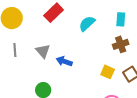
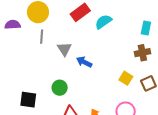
cyan semicircle: (87, 24) -> (103, 22), moved
gray line: (15, 50) -> (42, 37), moved

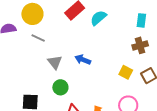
gray line: (42, 37) -> (38, 38), turned -64
gray triangle: (64, 49) -> (55, 62), moved

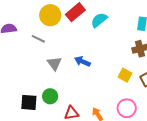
yellow circle: (32, 14) -> (50, 15), moved
green circle: (60, 87) -> (50, 96), moved

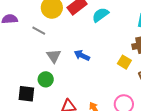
yellow square: (125, 75) -> (124, 62), moved
green circle: (50, 96) -> (46, 79), moved

